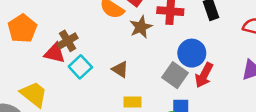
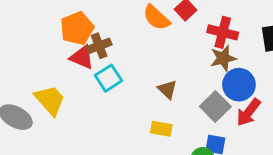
brown star: (141, 27) -> (223, 58), moved
orange pentagon: (22, 29) -> (77, 28), moved
brown triangle: (120, 69) -> (167, 89), moved

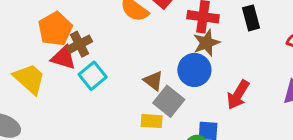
blue circle: (239, 85) -> (194, 70), moved
yellow trapezoid: (50, 100) -> (29, 79), moved
gray square: (215, 107) -> (169, 101), moved

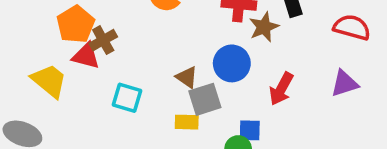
brown star: (206, 43) -> (264, 27), moved
cyan square: (93, 76) -> (127, 98), moved, turned -32
gray square: (169, 101) -> (205, 99), turned 36

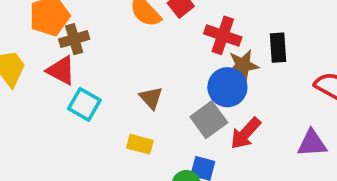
red triangle: (86, 56) -> (61, 70), moved
blue circle: (232, 63) -> (227, 87), moved
gray square: (205, 99) -> (209, 120), moved, turned -32

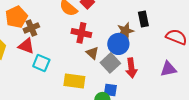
red cross: (223, 35) -> (81, 33), moved
brown triangle: (151, 98) -> (92, 53), moved
red arrow: (246, 133) -> (131, 68), turned -42
yellow rectangle: (140, 144) -> (74, 81), size x1.5

